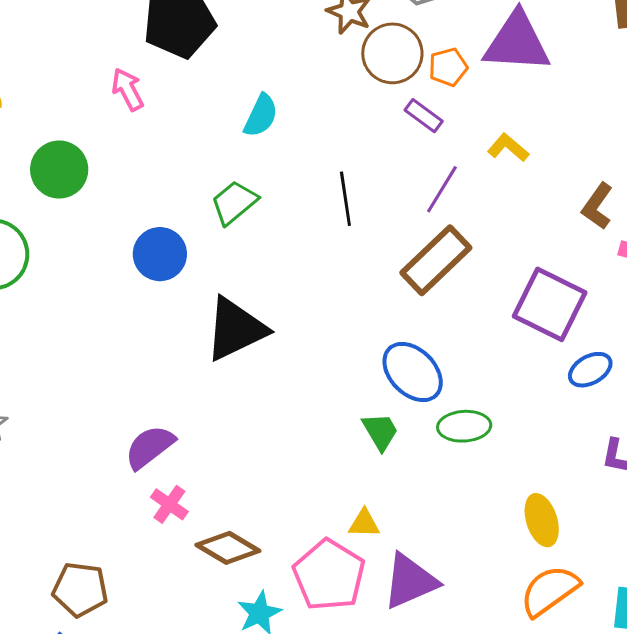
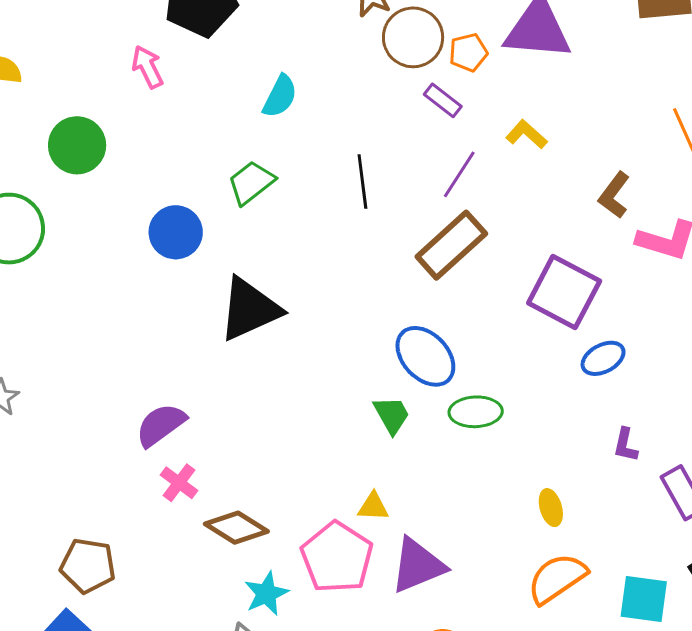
yellow ellipse: (542, 520) -> (551, 508), size x0.7

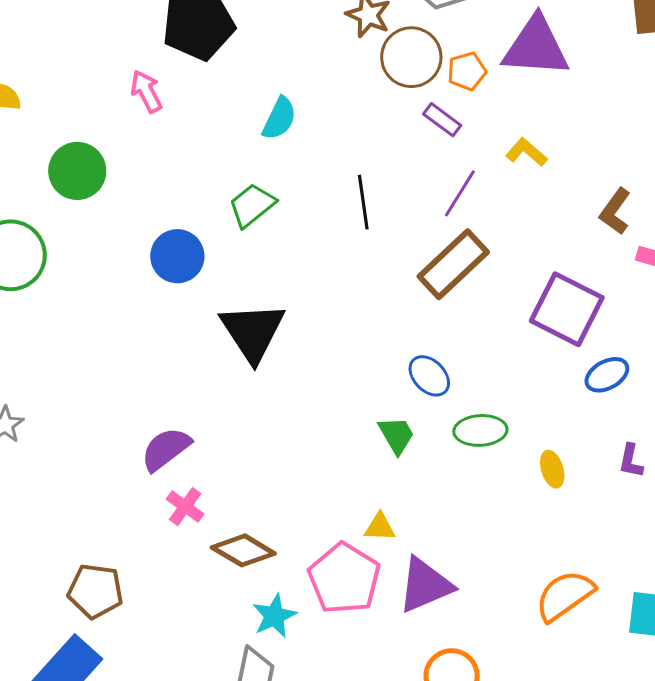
black triangle: (249, 309) -> (253, 332), turned -38
blue ellipse: (425, 356) -> (429, 376), size x0.7
yellow ellipse: (551, 508) -> (552, 469), moved

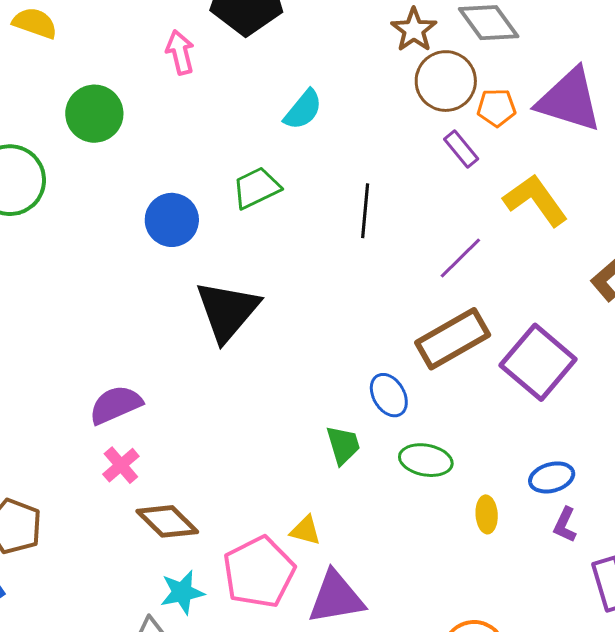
yellow L-shape: (526, 152) -> (535, 200), size x1.6
purple line: (460, 193) -> (460, 258), moved
brown rectangle: (453, 264) -> (453, 339), moved
blue ellipse: (607, 375) -> (552, 477), moved

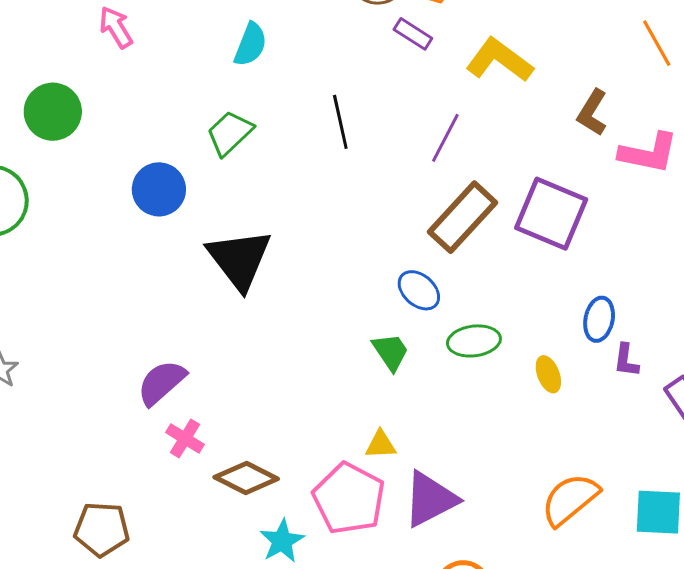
blue ellipse: (552, 477) -> (599, 319), turned -45

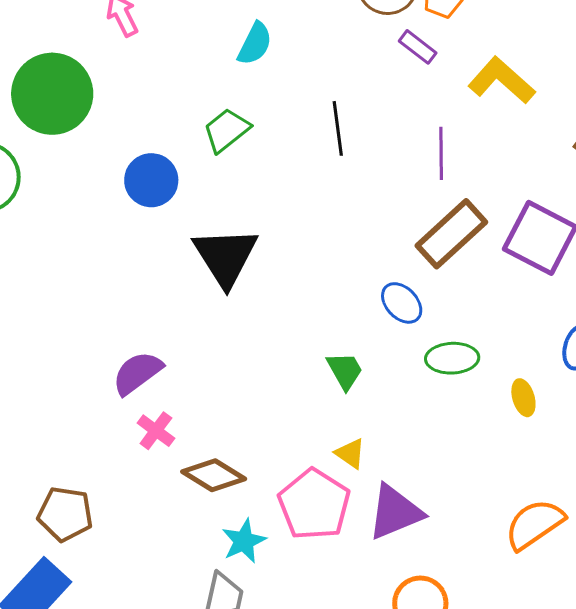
green circle: (53, 112) -> (52, 94), size x1.4
purple line: (445, 138) -> (441, 153), turned -33
green trapezoid: (391, 352) -> (345, 371), moved
yellow triangle: (381, 445) -> (350, 453), turned 32

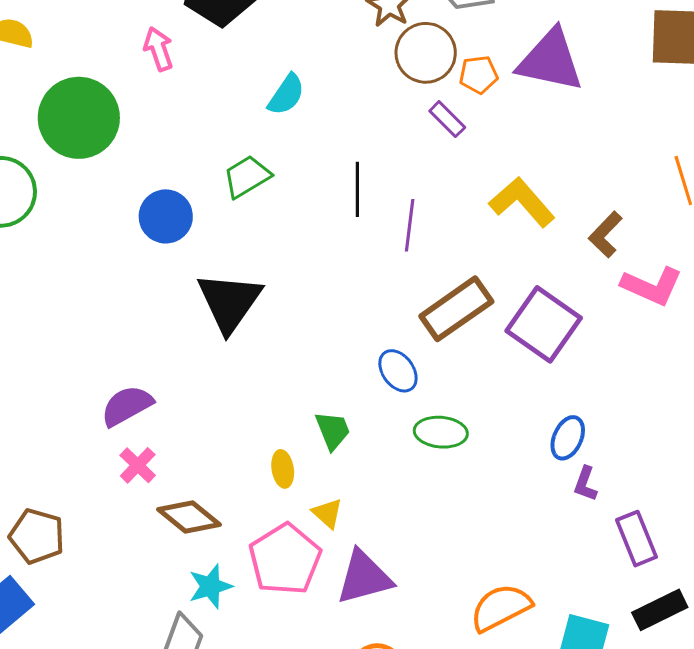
yellow L-shape: (502, 80) -> (522, 202), moved
purple line: (441, 153) -> (410, 225), moved
yellow ellipse: (523, 398) -> (283, 469), moved

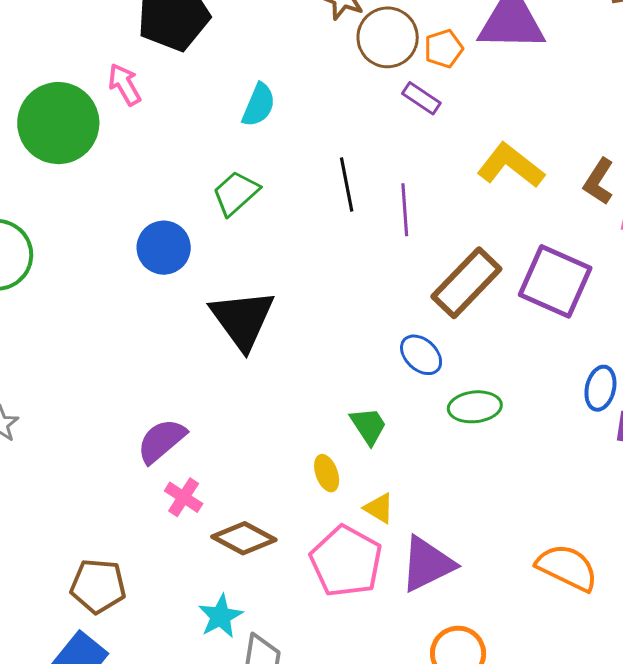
green circle: (79, 118) -> (58, 123), moved
cyan star: (210, 586) -> (221, 616), moved
orange semicircle: (501, 608) -> (567, 568), turned 64

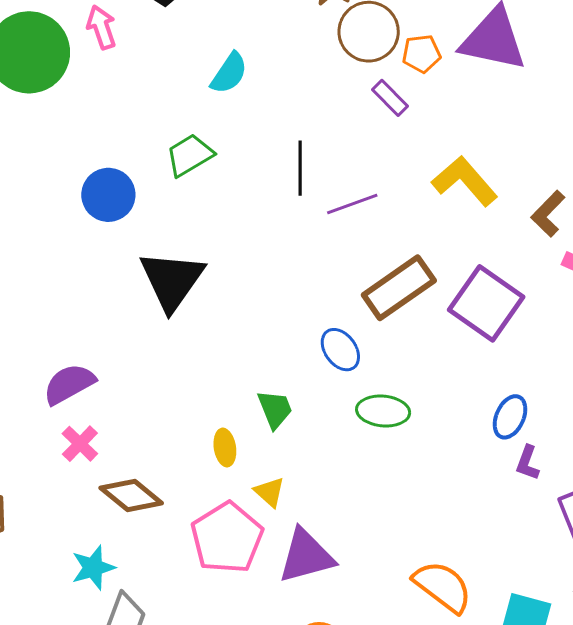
purple line: (405, 210) -> (352, 204), turned 63

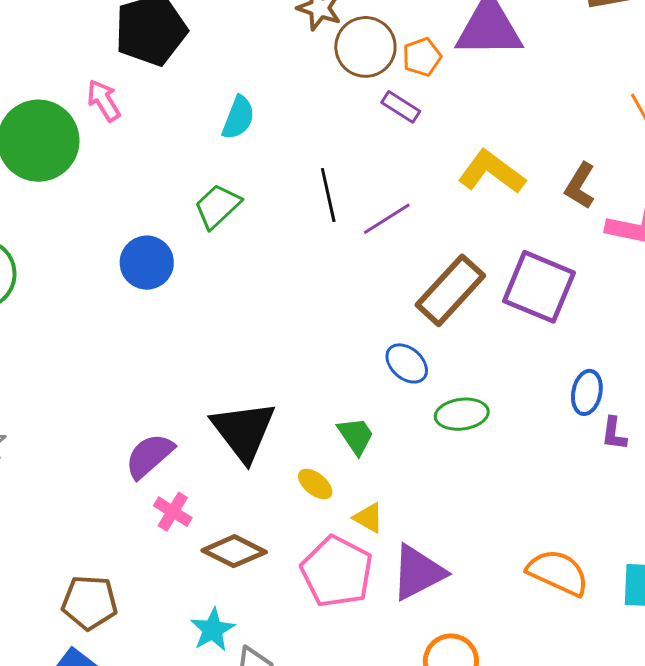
black triangle: (172, 280) -> (244, 431), moved
yellow ellipse: (225, 448) -> (315, 484), turned -30

